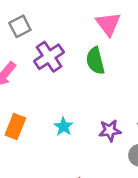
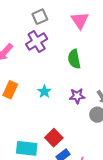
gray square: (20, 26) -> (40, 17), moved
green semicircle: (95, 61) -> (74, 59), moved

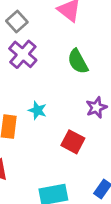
cyan star: (44, 92) -> (37, 110), moved
red square: (54, 138) -> (73, 142), moved

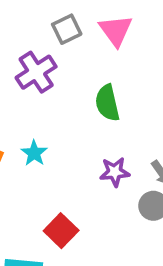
gray square: (17, 21) -> (67, 29), moved
red square: (73, 142) -> (61, 231), moved

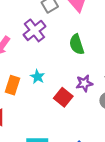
red square: (61, 231) -> (63, 97), moved

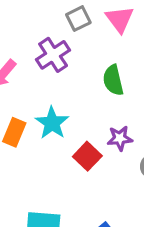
cyan star: (37, 77) -> (52, 123), size x1.5

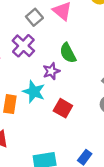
purple star: (120, 138) -> (51, 71), moved

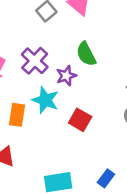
purple cross: (23, 46) -> (35, 61), moved

